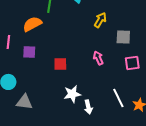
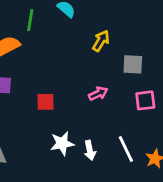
pink arrow: (98, 58) -> (98, 94), turned 88
white arrow: (88, 107) -> (90, 150), moved

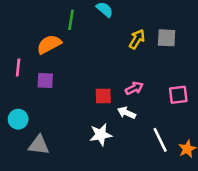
gray square: (133, 64) -> (167, 38), moved
red square: (45, 102) -> (103, 96), moved
white arrow: (90, 150) -> (127, 113), moved, turned 126

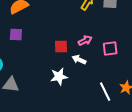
pink square: (178, 95) -> (110, 49), moved
white line: (160, 140) -> (105, 92), moved

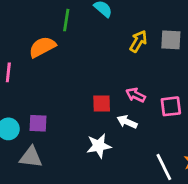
purple square: (16, 34) -> (38, 123), moved
pink arrow: (85, 40) -> (136, 95), turned -128

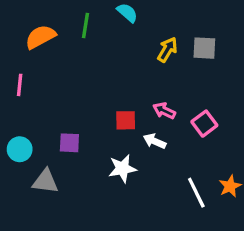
orange semicircle: (42, 47) -> (41, 37), moved
pink square: (171, 106) -> (204, 124), turned -30
purple square: (38, 123) -> (69, 143), moved

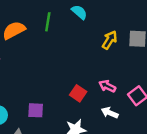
red square: (126, 120) -> (78, 93), turned 35
white arrow: (155, 141) -> (110, 113), moved

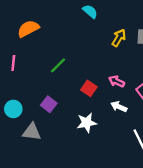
green line: (48, 22) -> (58, 65), moved, turned 36
purple square: (36, 110) -> (49, 104), turned 35

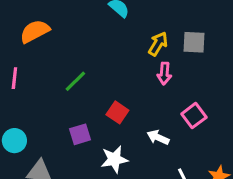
pink arrow: (117, 81) -> (164, 73), moved, turned -112
purple square: (49, 104) -> (80, 134), moved, turned 35

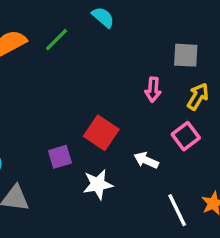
yellow arrow: (158, 44) -> (198, 96), moved
green line: (75, 81) -> (57, 40), moved
red square: (117, 112) -> (101, 133), size x1.4

